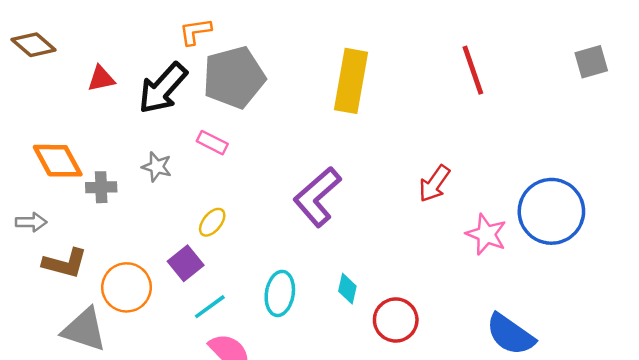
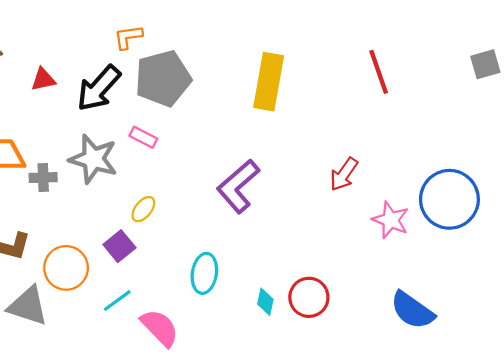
gray star: (157, 167) -> (93, 159), size x1.8
cyan diamond: (347, 289) -> (265, 302), moved
cyan line: (210, 307) -> (117, 301), moved

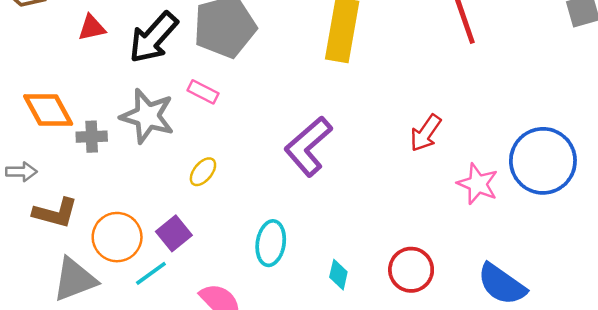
purple square: (119, 246) -> (174, 233), moved
red circle: (309, 297) -> (411, 270), moved
cyan line: (117, 301) -> (151, 273), moved
gray triangle: (28, 306) -> (75, 279), turned -39

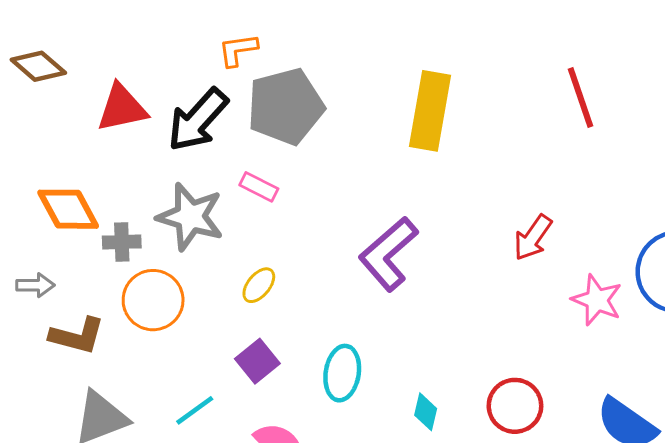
red triangle: (92, 28) -> (122, 108), size x1.5
purple square: (174, 233) -> (257, 361), moved
orange circle: (117, 237) -> (153, 300), moved

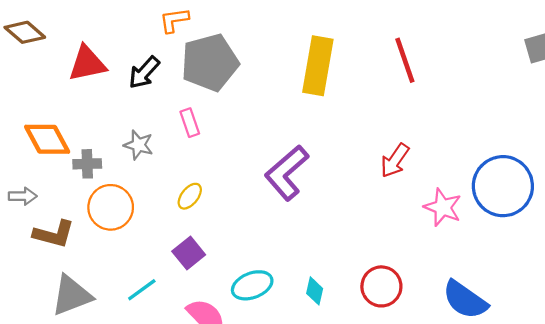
red line: (580, 98) -> (405, 60), moved
black arrow: (198, 120) -> (144, 72), size x0.7
pink rectangle: (259, 187) -> (190, 123), turned 44
gray star: (190, 217) -> (138, 145), size x0.6
cyan ellipse: (342, 373) -> (252, 285), moved, turned 60

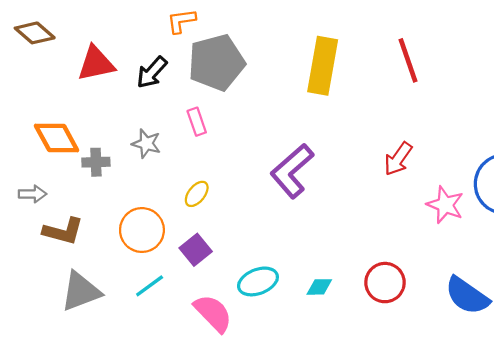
orange circle: (111, 207) -> (142, 230), moved
cyan diamond: (315, 291) -> (319, 287), turned 76

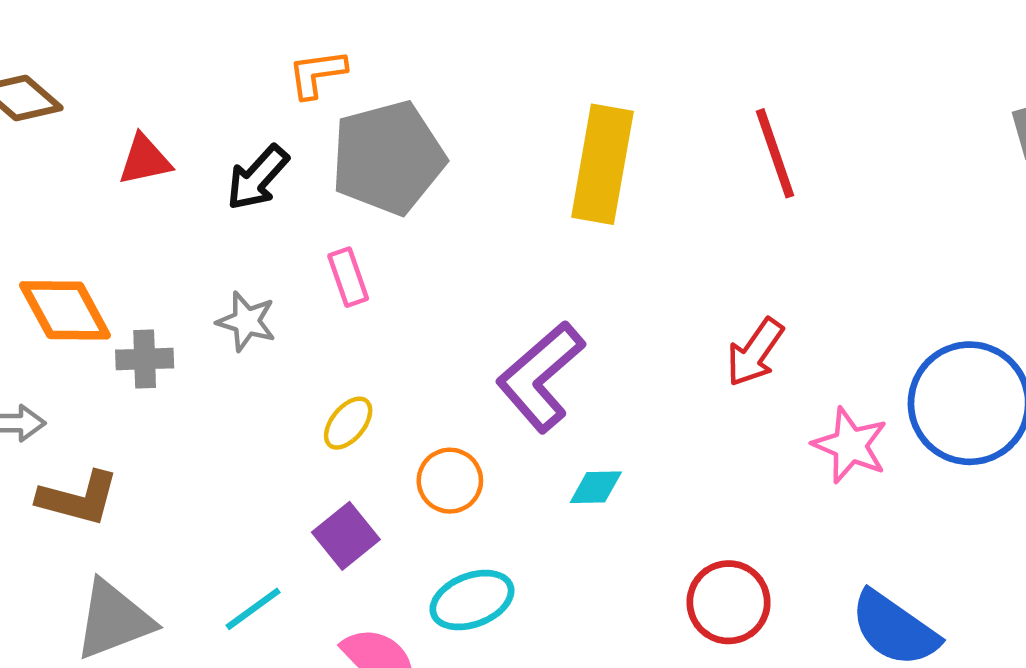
red triangle: (96, 64) -> (145, 160), size x0.7
orange circle: (142, 230) -> (450, 481), moved, size x0.7
cyan diamond: (319, 287) -> (596, 487), moved

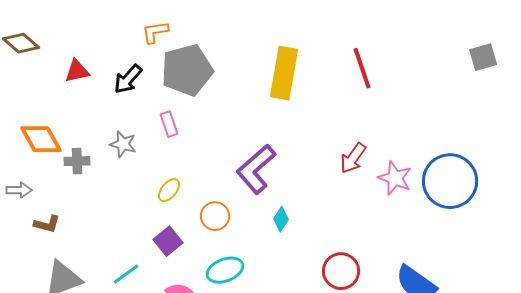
pink star: (850, 445) -> (395, 178), moved
cyan diamond: (596, 487) -> (281, 219), turned -55
brown L-shape: (78, 498) -> (47, 224), size x0.7

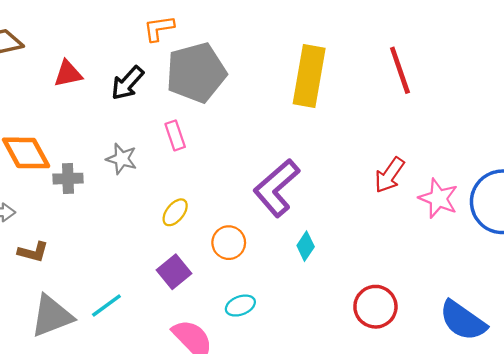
cyan ellipse: (225, 270) -> (240, 306), size x0.7
cyan line: (126, 274) -> (106, 306), moved

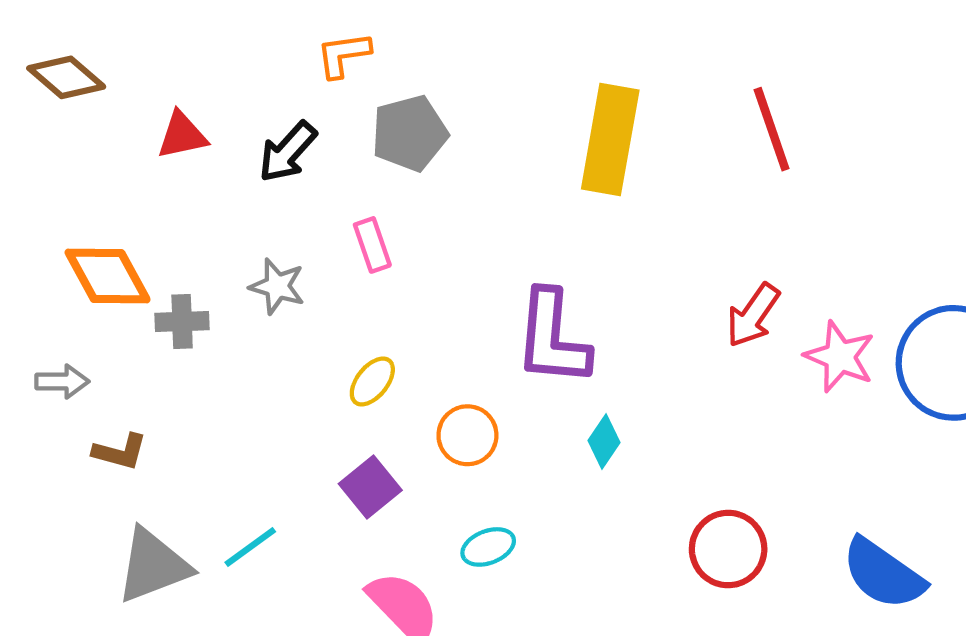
gray pentagon: (196, 73) -> (410, 133), size x0.7
purple L-shape: (276, 188) -> (552, 338), turned -44

